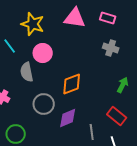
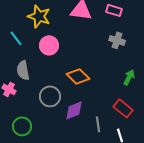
gray semicircle: (27, 72) -> (23, 70), moved
orange diamond: (72, 84) -> (78, 76), turned 65

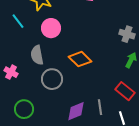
gray cross: (117, 40) -> (127, 34), moved
gray semicircle: (23, 70) -> (37, 55), moved
purple diamond: (74, 110) -> (76, 111), moved

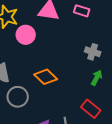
pink circle: (51, 28) -> (26, 35), moved

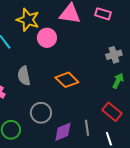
gray cross: (93, 52) -> (114, 55), turned -35
gray circle: (18, 97) -> (41, 113), moved

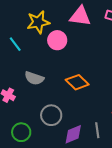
yellow star: (28, 20) -> (38, 22), turned -30
gray semicircle: (24, 76) -> (34, 78), turned -60

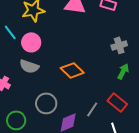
pink circle: (57, 40) -> (31, 42), moved
gray line: (97, 130) -> (92, 109), moved, turned 42

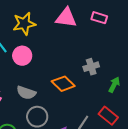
gray cross: (119, 45) -> (91, 67), moved
gray semicircle: (29, 66) -> (26, 93), moved

